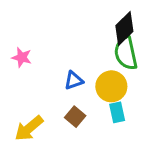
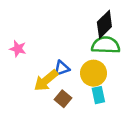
green semicircle: (126, 53) -> (106, 45), turned 104
yellow arrow: (29, 128) -> (46, 80), moved

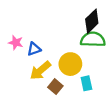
blue triangle: (62, 68) -> (34, 49), moved
yellow circle: (94, 73) -> (70, 64), moved

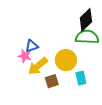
pink star: (16, 43) -> (25, 56), moved
brown square: (55, 87) -> (52, 81), turned 32

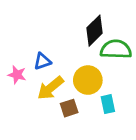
black diamond: (86, 20) -> (95, 31), moved
pink star: (25, 56) -> (17, 75), moved

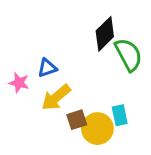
green semicircle: (116, 49) -> (129, 55), turned 60
yellow circle: (88, 80) -> (97, 129), moved

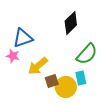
green semicircle: (129, 55) -> (87, 54), moved, turned 70
blue triangle: (47, 68) -> (23, 38), moved, size x1.5

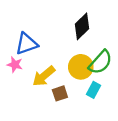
cyan rectangle: (81, 78) -> (93, 90), turned 40
yellow circle: (66, 87) -> (81, 67), moved

